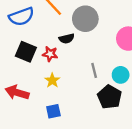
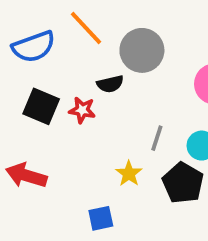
gray line: (94, 70) -> (157, 138), turned 32
yellow star: (52, 80) -> (129, 174), moved
blue square: (53, 111) -> (101, 218), moved

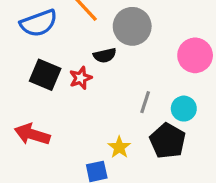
red star: (82, 110) -> (81, 78), turned -30
yellow star: (129, 174) -> (119, 147), moved

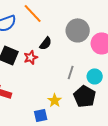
gray circle: (132, 26) -> (78, 30), moved
black semicircle: (105, 55) -> (46, 43), turned -40

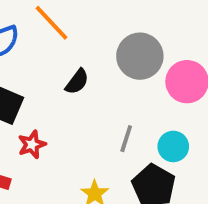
red star: (31, 57) -> (32, 144), moved

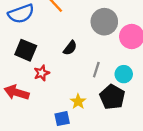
black semicircle: (77, 82) -> (70, 48), moved

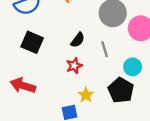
gray line: (96, 70) -> (105, 49), moved, turned -35
red star: (42, 73) -> (74, 66), moved

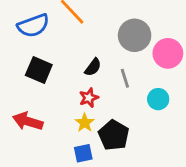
black pentagon: (121, 90) -> (114, 135), moved
yellow star: (86, 95) -> (85, 123), moved

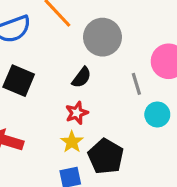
gray circle: (135, 35) -> (102, 37), moved
gray line: (125, 78) -> (136, 84), moved

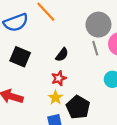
gray circle: (102, 37) -> (98, 25), moved
gray line: (136, 84) -> (95, 48), moved

